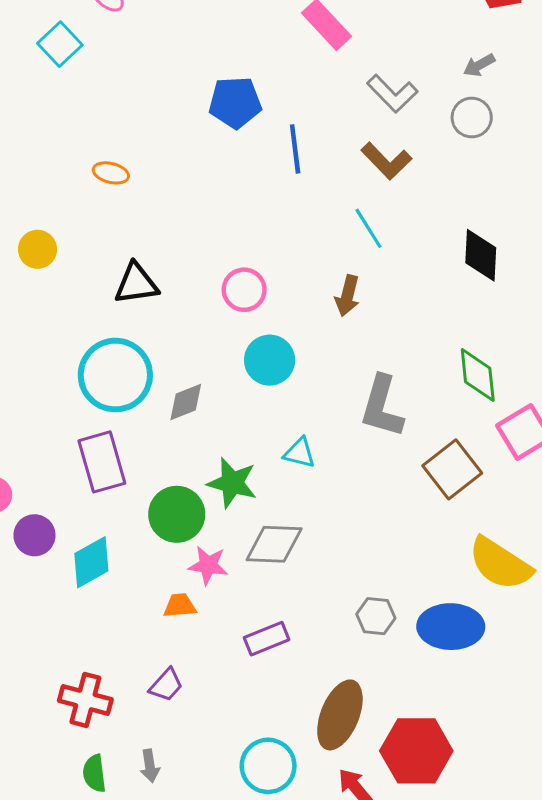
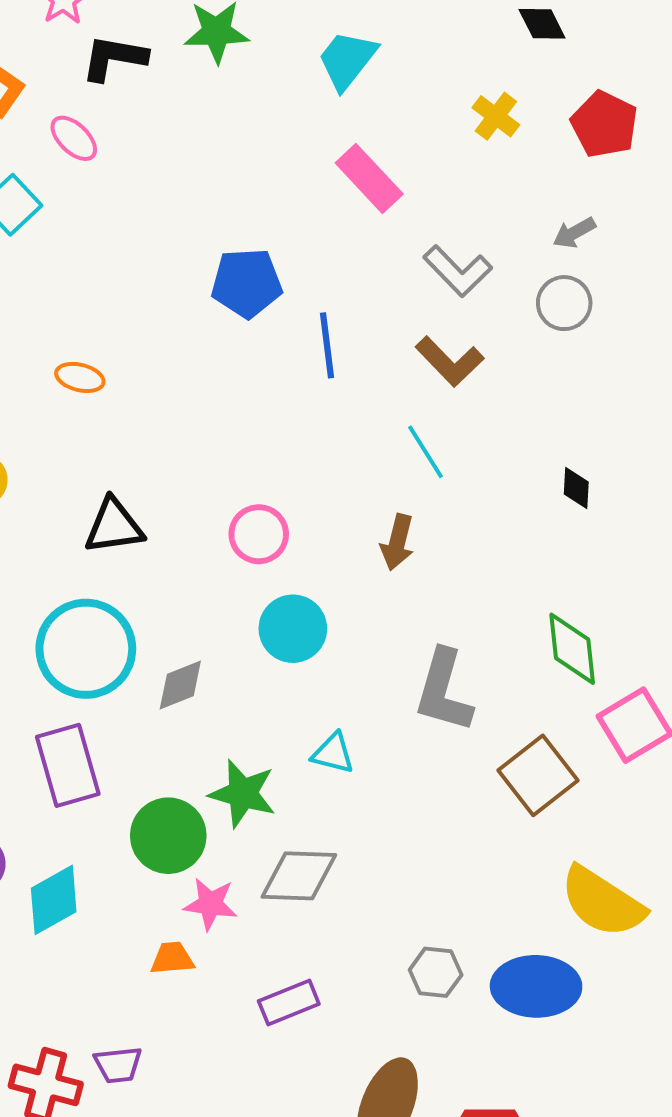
black diamond: (481, 255) -> (576, 488), size x0.6
purple trapezoid: (166, 685) -> (118, 1065), moved, turned 42

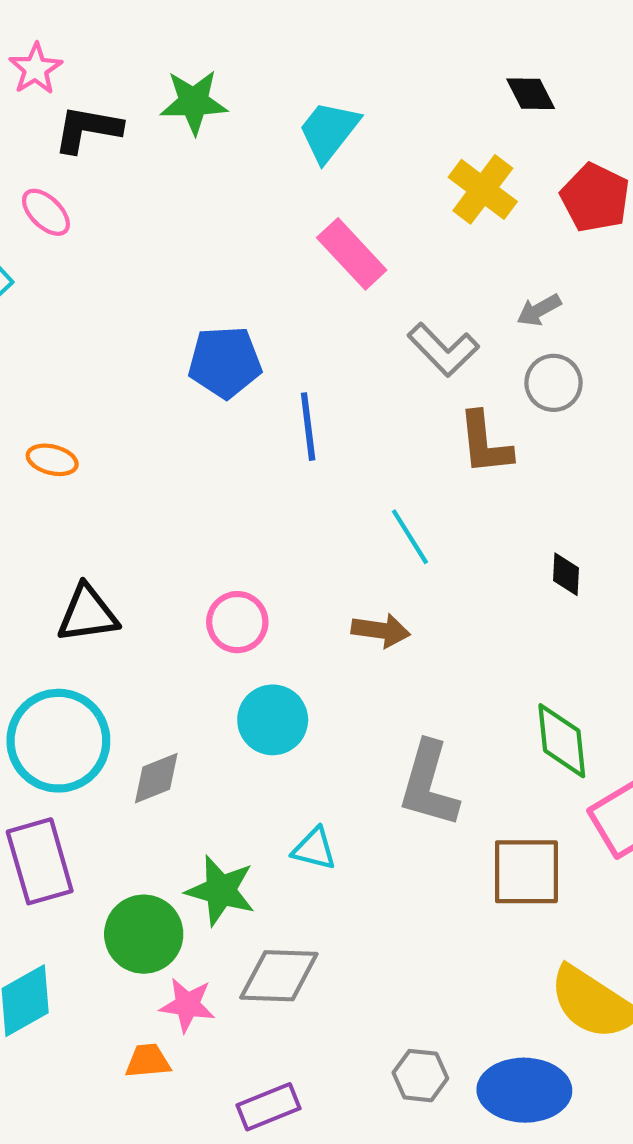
yellow cross: (496, 116) -> (483, 189), size x1.4
gray arrow: (574, 233) -> (539, 310), moved
brown L-shape: (450, 361) -> (485, 443), moved, turned 38
brown arrow: (397, 542) -> (381, 630), turned -96
brown square: (538, 775) -> (526, 872), turned 38

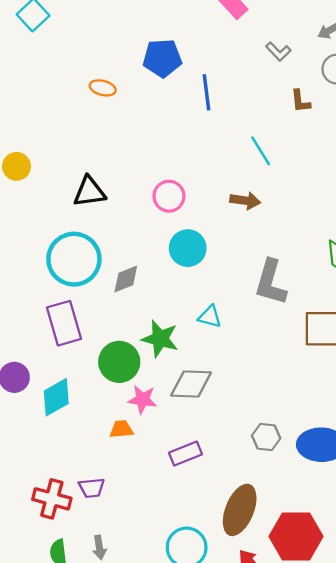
gray L-shape: (443, 350) -> (278, 51), size x0.7
brown L-shape: (485, 443) -> (300, 101), size x0.7
orange ellipse: (52, 460) -> (103, 88), moved

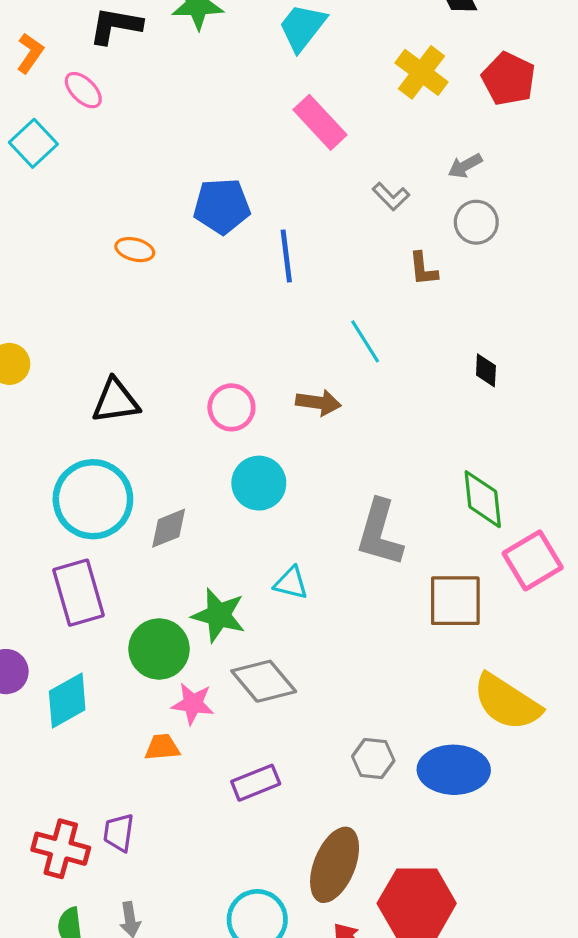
brown arrow: (245, 201) -> (318, 403), moved
gray diamond: (191, 384) -> (264, 681), turned 48
purple trapezoid: (92, 488) -> (119, 833), turned 104

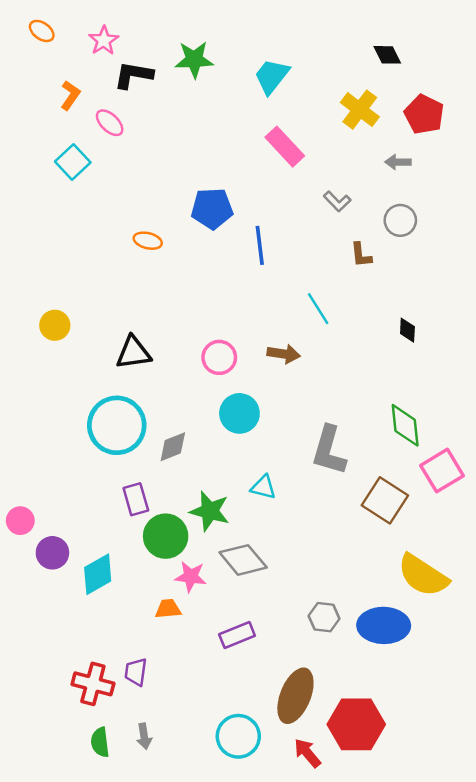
gray arrow: (465, 166) -> (398, 162), moved, turned 30
purple rectangle: (78, 593) -> (136, 499), moved, size x0.7
brown square: (455, 601) -> (385, 500), turned 33

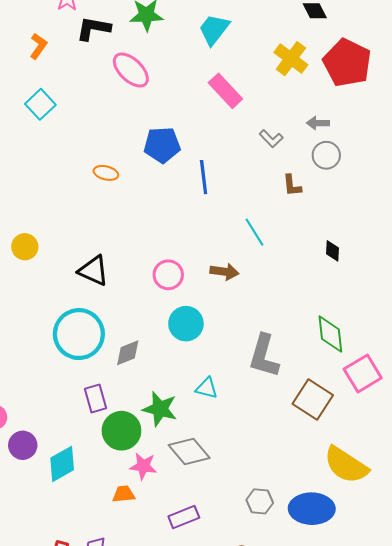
red pentagon: (424, 114) -> (347, 63), size x1.4
pink ellipse: (110, 123) -> (131, 70), moved, size x1.5
gray arrow: (398, 162) -> (318, 123), moved
black triangle: (133, 353) -> (93, 271), turned 32

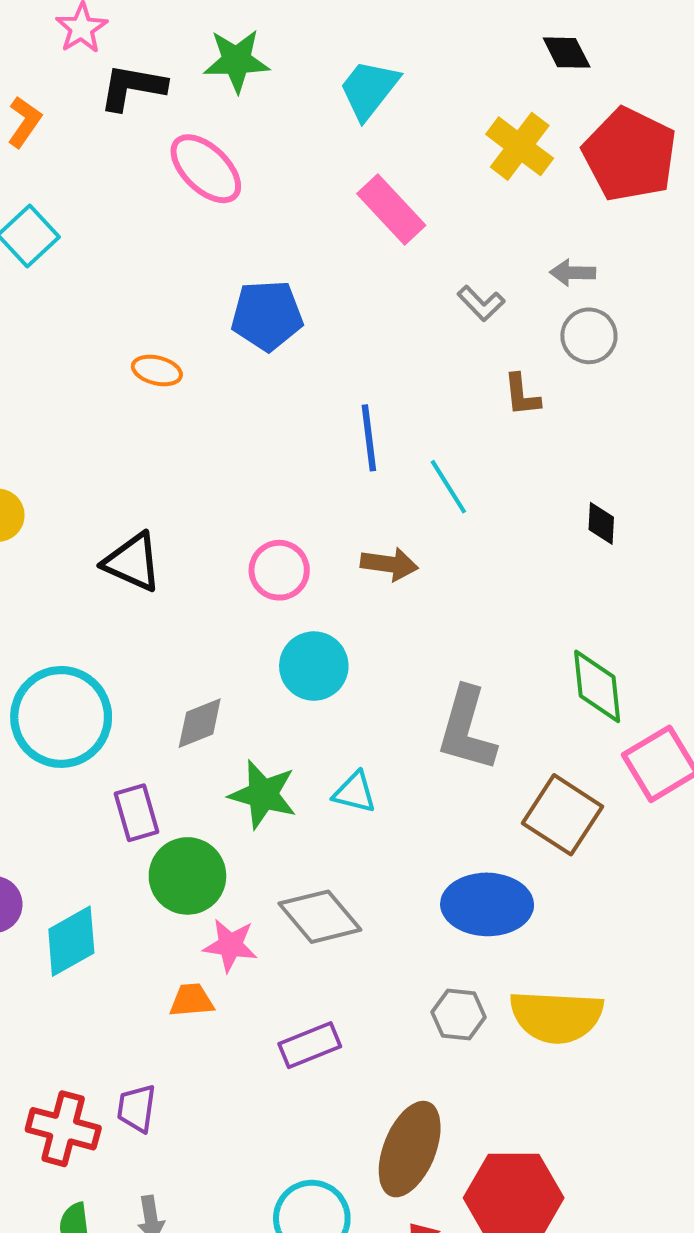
blue line: (204, 177) -> (369, 438), moved
cyan circle: (79, 334) -> (61, 717), moved
green star: (160, 409) -> (263, 794), moved
yellow semicircle: (346, 465) -> (556, 1017), moved, turned -30
blue ellipse: (312, 509) -> (487, 904), moved

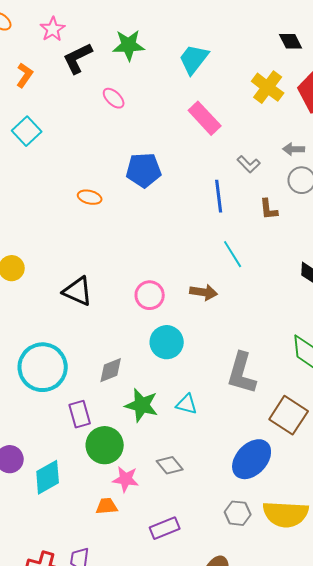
black L-shape: (132, 87) -> (78, 58), turned -36
pink ellipse: (206, 169) -> (114, 98), size x0.6
blue line: (369, 438) -> (219, 196), moved
blue ellipse: (487, 904) -> (252, 459), turned -48
gray diamond: (320, 917) -> (170, 465), size x0.7

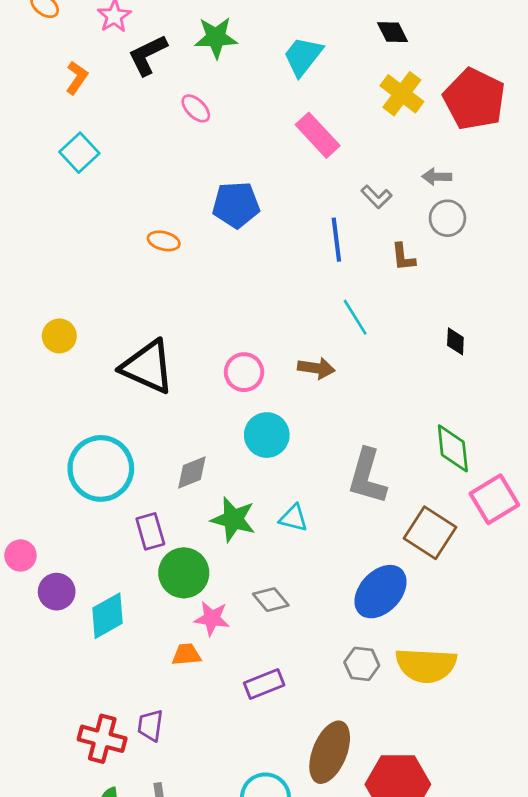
black diamond: (291, 41) -> (393, 32), moved
black triangle: (78, 291) -> (148, 367), size x1.4

